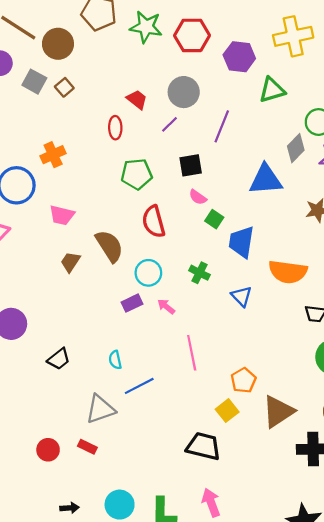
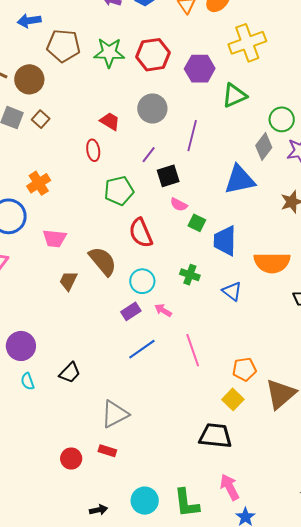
purple line: (170, 124) -> (149, 155), moved
cyan semicircle: (115, 360) -> (28, 381), moved
orange pentagon: (243, 380) -> (244, 369), turned 30
blue line: (139, 386) -> (142, 349), moved

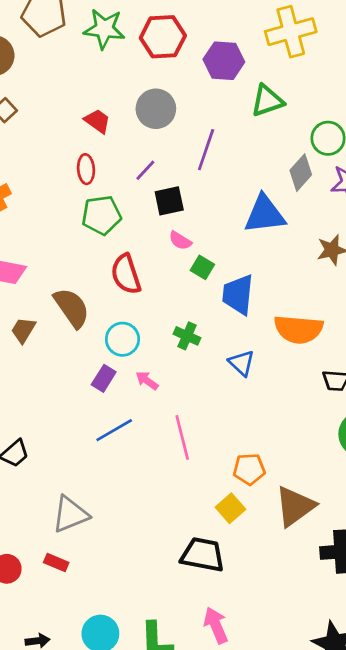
red ellipse: (93, 150) -> (86, 169), moved
purple rectangle: (131, 311) -> (104, 378), turned -30

